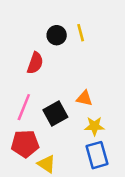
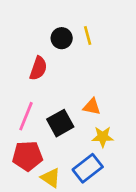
blue rectangle: (97, 155) -> (88, 168), moved, turned 68

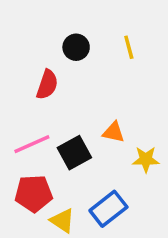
yellow line: (88, 35) -> (129, 47), moved
pink line: (26, 116) -> (32, 144), turned 44
yellow star: (103, 137) -> (146, 159), moved

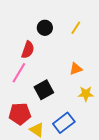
yellow line: (129, 47) -> (76, 28), turned 48
orange triangle: (113, 132) -> (76, 69), moved, turned -32
pink line: (32, 144) -> (19, 73), moved, turned -35

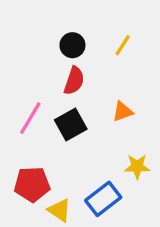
red semicircle: (28, 50) -> (74, 81), moved
black square: (44, 90) -> (71, 124), moved
yellow star: (86, 94) -> (137, 167), moved

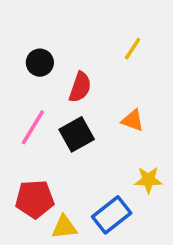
black circle: (72, 45) -> (40, 63), moved
orange triangle: (123, 112) -> (133, 120), turned 40
yellow triangle: (60, 210) -> (64, 227), turned -40

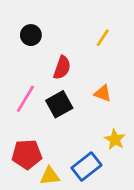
black circle: (40, 63) -> (31, 35), moved
yellow star: (148, 180) -> (115, 139), turned 30

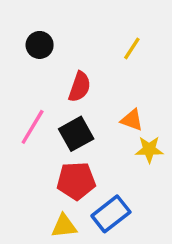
yellow star: (115, 139) -> (149, 149), moved, turned -30
red pentagon: (27, 154) -> (76, 181), moved

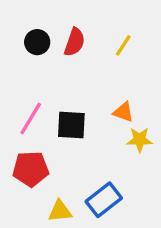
red semicircle: (80, 87) -> (75, 42), moved
black square: (76, 134) -> (71, 125), turned 32
red pentagon: (76, 181) -> (31, 169), moved

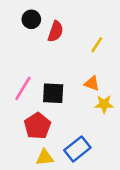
black circle: (37, 42) -> (31, 19), moved
yellow line: (123, 45) -> (97, 45), moved
red pentagon: (31, 169) -> (37, 126), moved, turned -30

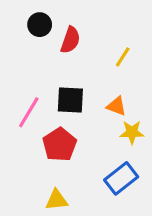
black square: (53, 93) -> (70, 100), moved
red pentagon: (37, 126) -> (60, 145), moved
blue rectangle: (77, 149) -> (121, 178), moved

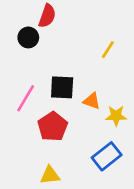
black circle: (40, 25) -> (28, 37), moved
red semicircle: (70, 40) -> (47, 16), moved
orange triangle: (117, 106) -> (92, 101), moved

